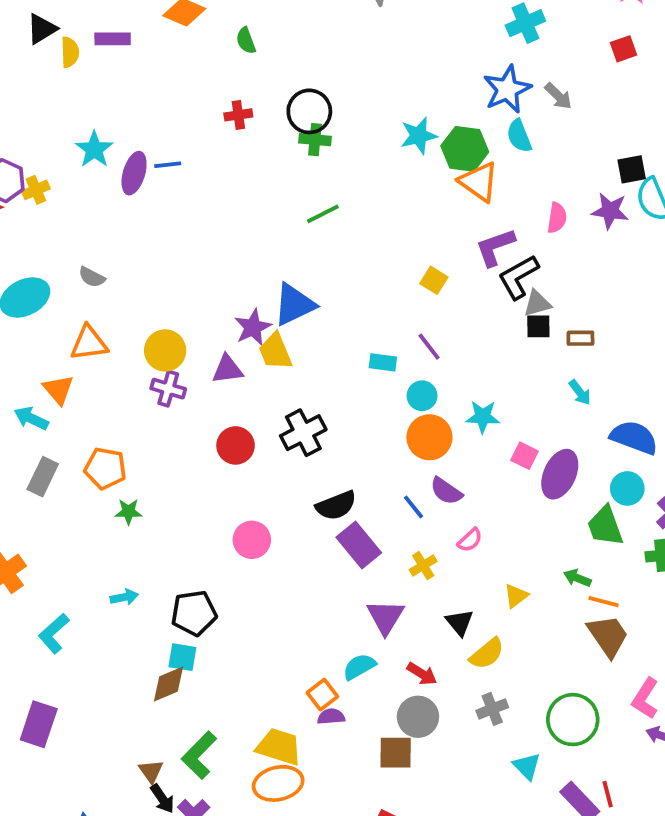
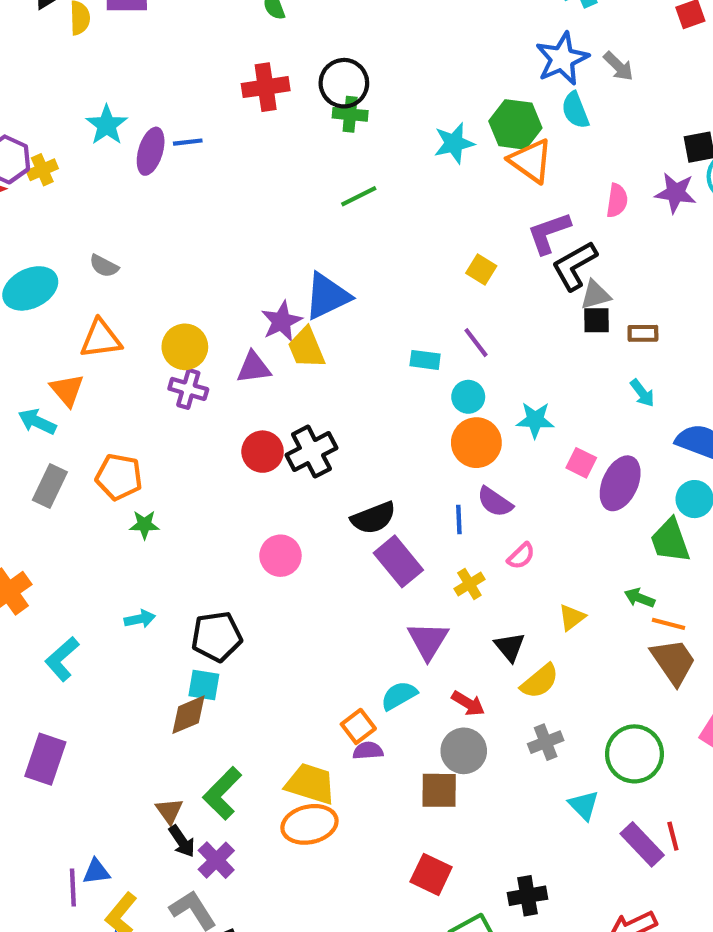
red cross: (238, 115) -> (266, 87), size x1.5
cyan star: (419, 136) -> (454, 143), moved
black cross: (303, 433) -> (311, 452), moved
blue line: (414, 507) -> (459, 519), turned 36

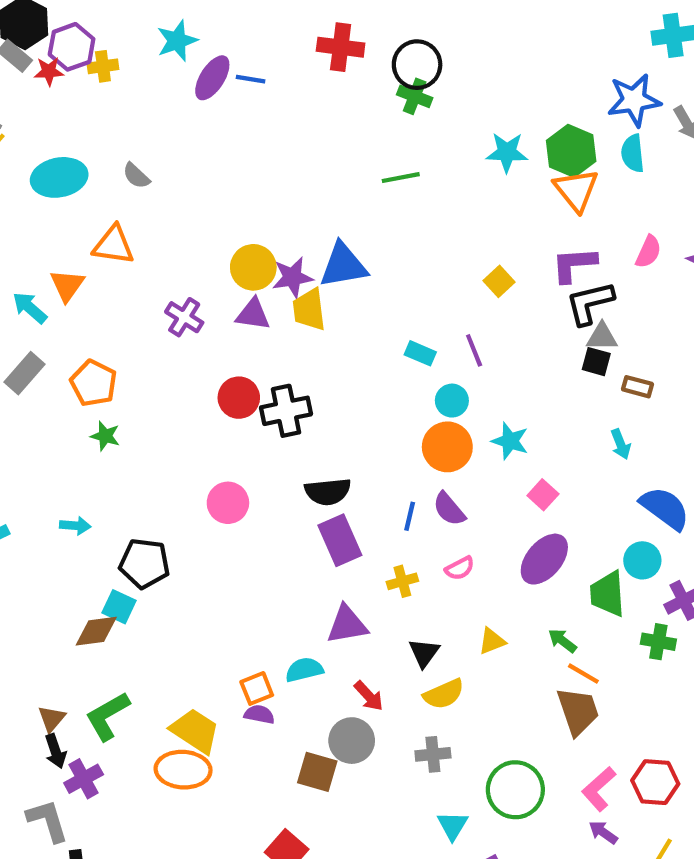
yellow circle: (185, 347) -> (253, 267), moved
purple ellipse: (620, 483) -> (544, 559), moved
purple triangle: (428, 641) -> (347, 625), turned 33

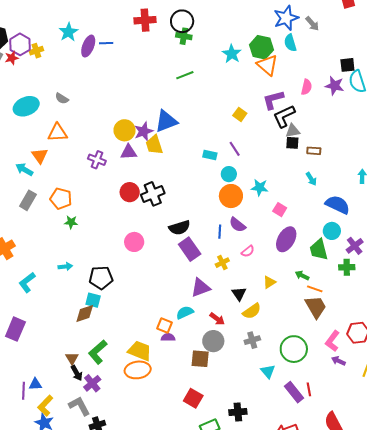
cyan star: (507, 152) -> (232, 54), turned -30
orange square: (257, 688) -> (164, 326), turned -35

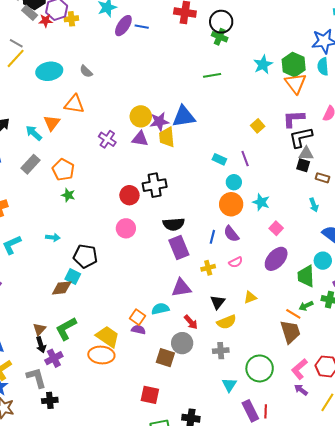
red circle: (130, 192) -> (129, 195), moved
green arrow: (302, 276) -> (306, 306), moved, turned -64
red square: (193, 398) -> (150, 395), turned -30

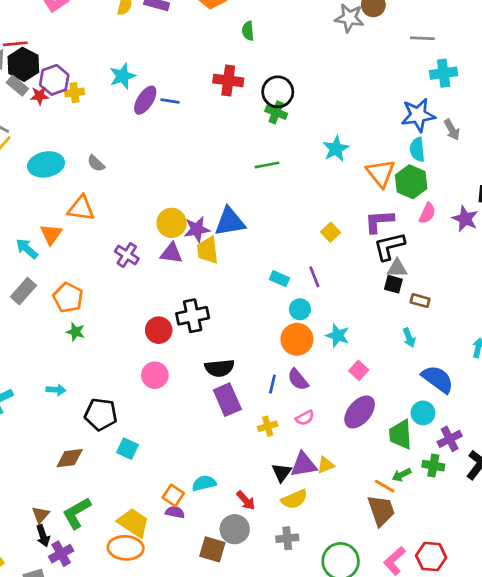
green hexagon: (294, 65) -> (411, 182), moved
cyan square: (73, 277) -> (128, 449), moved
purple triangle: (181, 288) -> (304, 465), moved

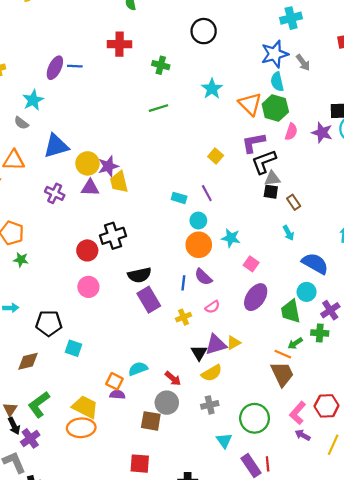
cyan star: (122, 76) -> (33, 100), moved
black circle: (278, 92) -> (204, 31), moved
blue triangle: (230, 222) -> (56, 146), moved
brown rectangle: (420, 301) -> (294, 202), turned 48

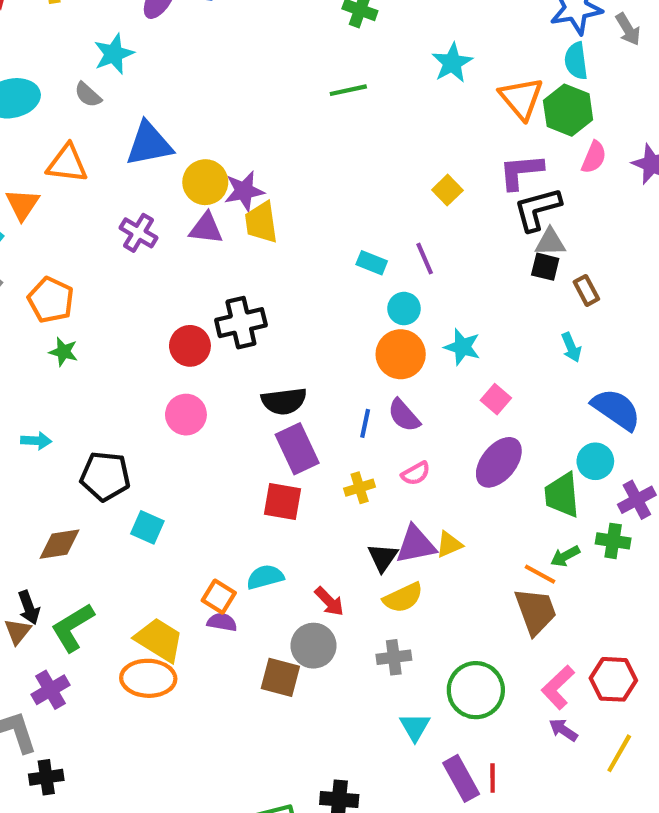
black arrow: (14, 426) -> (29, 607), moved
red square: (140, 464) -> (282, 502), moved

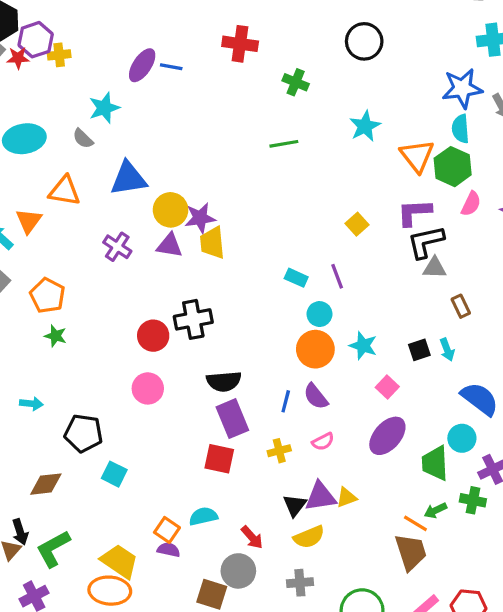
black square: (545, 267) -> (419, 350), moved, turned -35

